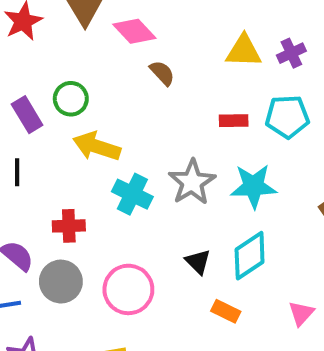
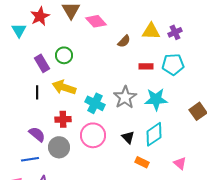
brown semicircle: (162, 73) -> (124, 41), moved, turned 88
yellow arrow: (97, 146) -> (64, 87), moved
pink circle: (128, 289) -> (93, 135), moved
pink triangle: (301, 313) -> (180, 163), turned -32

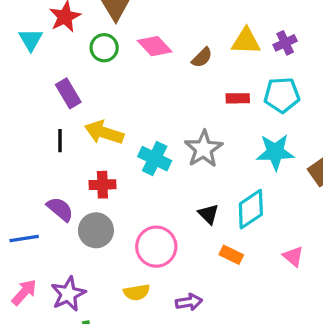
pink diamond: (96, 21) -> (155, 46), moved
green circle: (64, 55) -> (104, 48), moved
cyan star: (156, 99) -> (275, 152), moved
pink circle: (93, 135) -> (156, 247), moved
blue line: (30, 159) -> (24, 238), moved

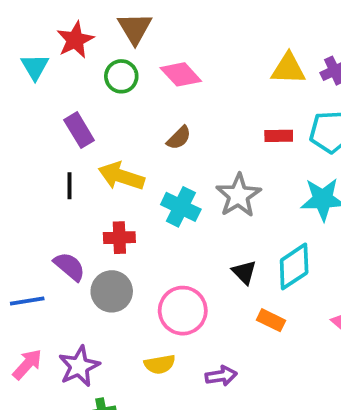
brown semicircle: (202, 58) -> (179, 138), moved

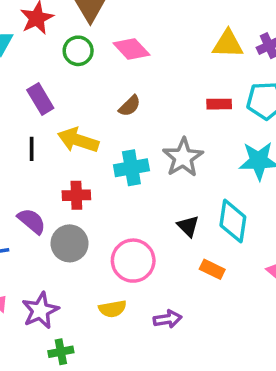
cyan cross: (181, 207) -> (131, 168), turned -36
cyan diamond: (294, 266) -> (233, 221), turned -48

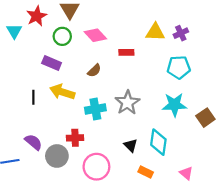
purple rectangle: (40, 99) -> (52, 63), moved, turned -36
red rectangle: (219, 104) -> (126, 52), moved
red cross: (76, 195) -> (75, 138), moved

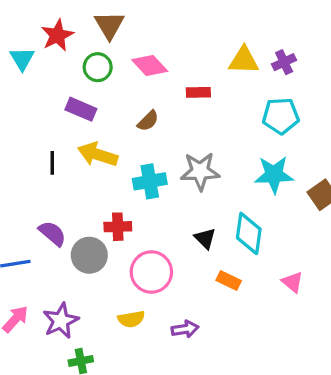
gray star: (127, 103) -> (200, 171), turned 30

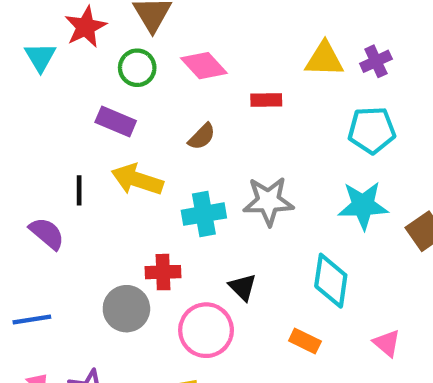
purple semicircle: (52, 233) -> (47, 233), moved
black triangle: (205, 238) -> (243, 287), moved

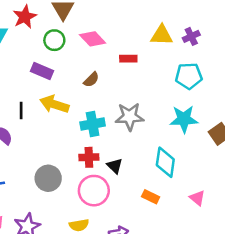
red cross: (163, 272) -> (89, 157), moved

